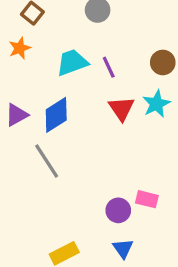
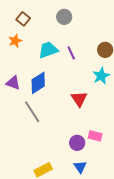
red triangle: (121, 109) -> (79, 99), moved
purple triangle: (16, 115) -> (13, 83), turned 49

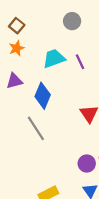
brown square: (23, 19) -> (17, 26), moved
purple triangle: (13, 83) -> (14, 81), moved, turned -35
blue diamond: (38, 83) -> (43, 96), turned -35

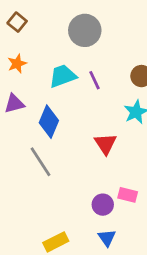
gray circle: (72, 21) -> (85, 30), size x1.5
brown square: (17, 26) -> (17, 22), moved

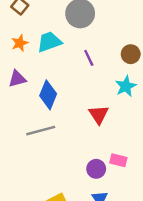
cyan trapezoid: (63, 76) -> (49, 42), moved
gray line: (41, 162) -> (41, 131), turned -72

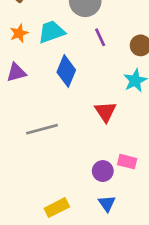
purple line: (89, 58) -> (100, 37), moved
blue diamond: (48, 95) -> (66, 71), moved

